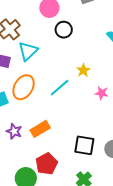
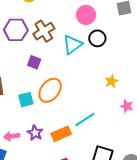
cyan triangle: (28, 51) -> (72, 45), moved
cyan line: (60, 88) -> (85, 119), moved

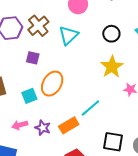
black circle: (97, 38) -> (111, 34), moved
yellow star: (112, 81) -> (112, 67), size x1.6
pink arrow: (12, 136) -> (20, 125), moved

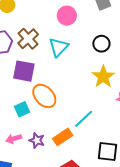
purple square: (33, 58) -> (24, 71), size x1.6
orange ellipse: (52, 84) -> (44, 96), turned -70

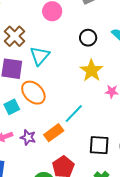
cyan triangle: (59, 47) -> (40, 56), moved

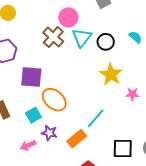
brown cross: (15, 36) -> (53, 37), moved
cyan triangle: (40, 56) -> (82, 38), moved
purple star: (28, 137) -> (49, 133), moved

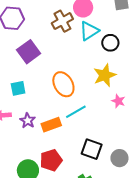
purple square: (31, 77) -> (29, 52), turned 30
orange ellipse: (54, 100) -> (63, 84), moved
purple star: (49, 133) -> (28, 121), moved

